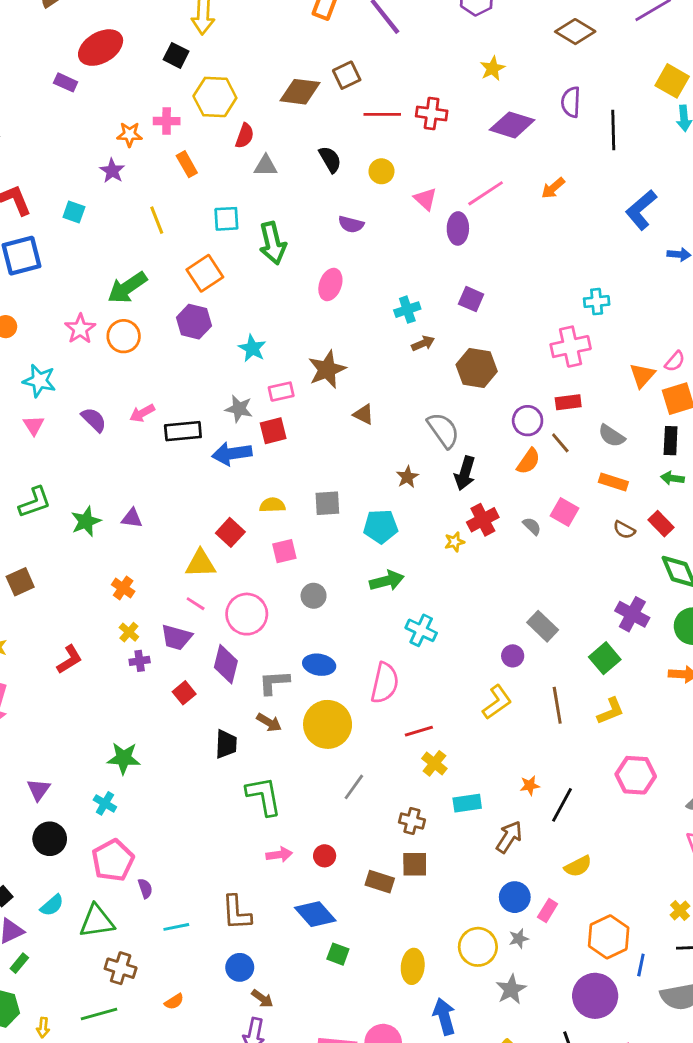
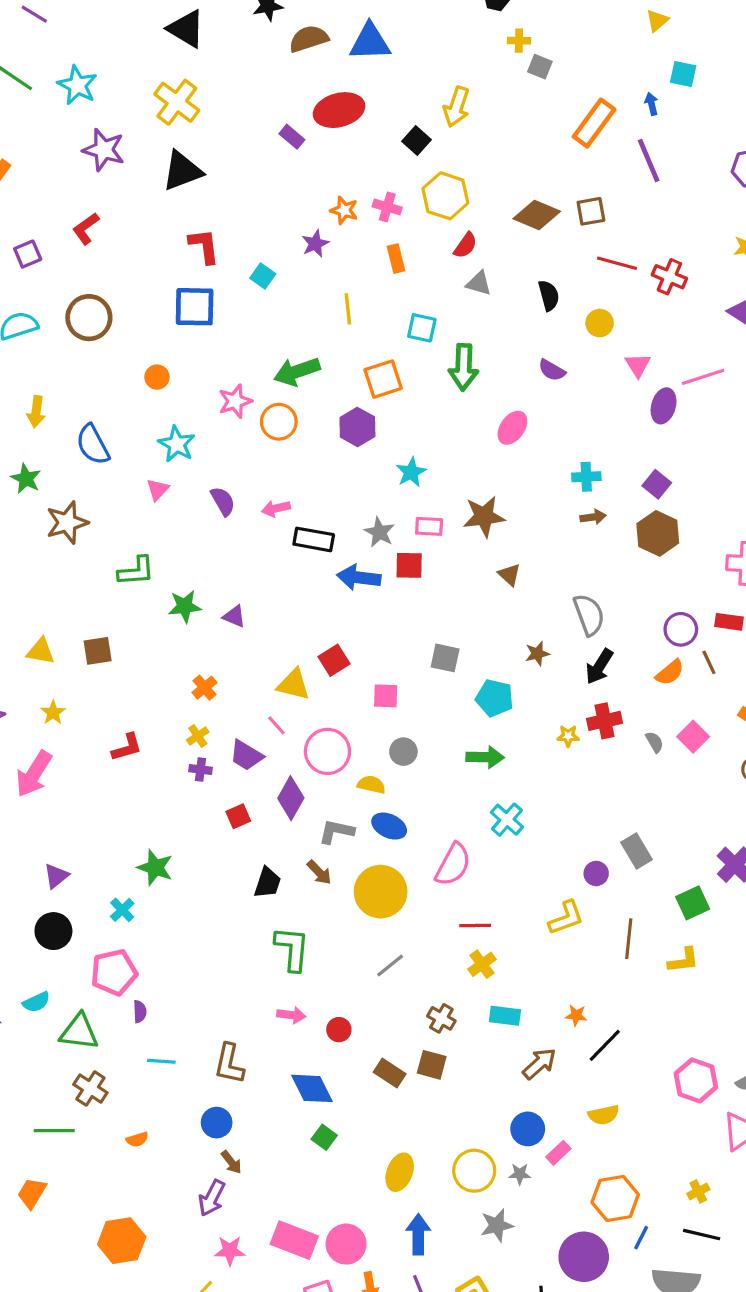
brown hexagon: (477, 368) -> (658, 533), moved
yellow semicircle: (272, 505) -> (371, 785), moved
pink hexagon: (636, 775) -> (696, 1080), moved

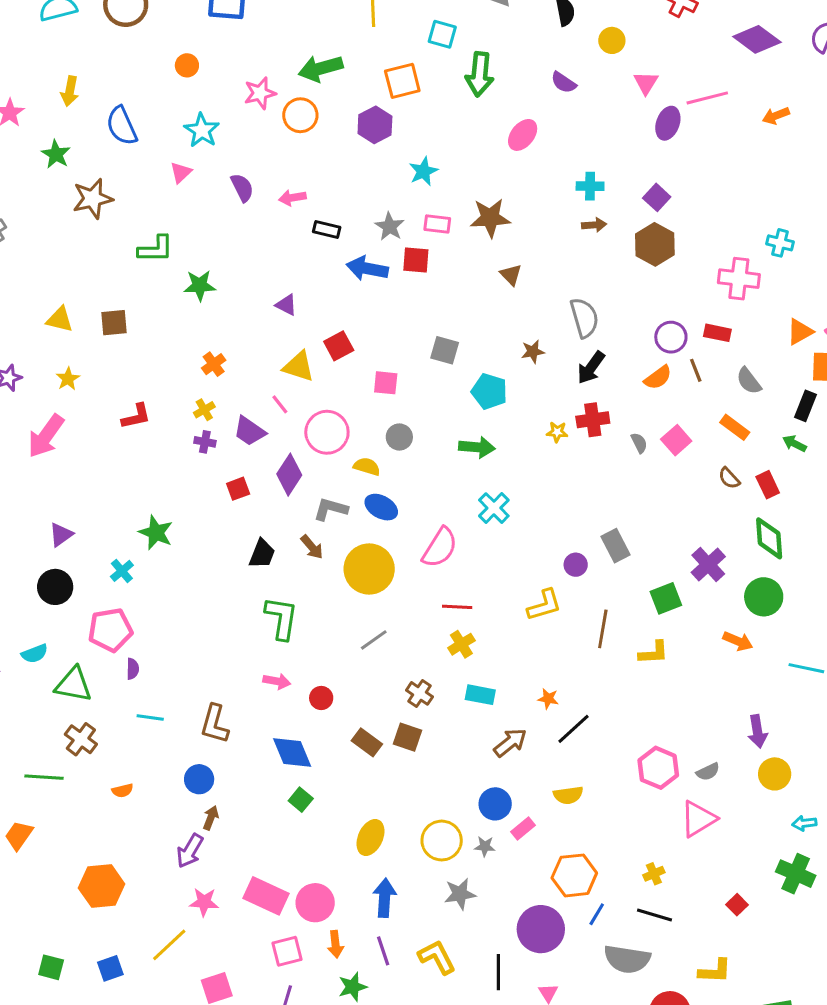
black rectangle: (314, 539) -> (327, 229), size x0.7
purple triangle: (234, 616) -> (286, 305), moved
brown arrow: (231, 1162) -> (211, 818), turned -125

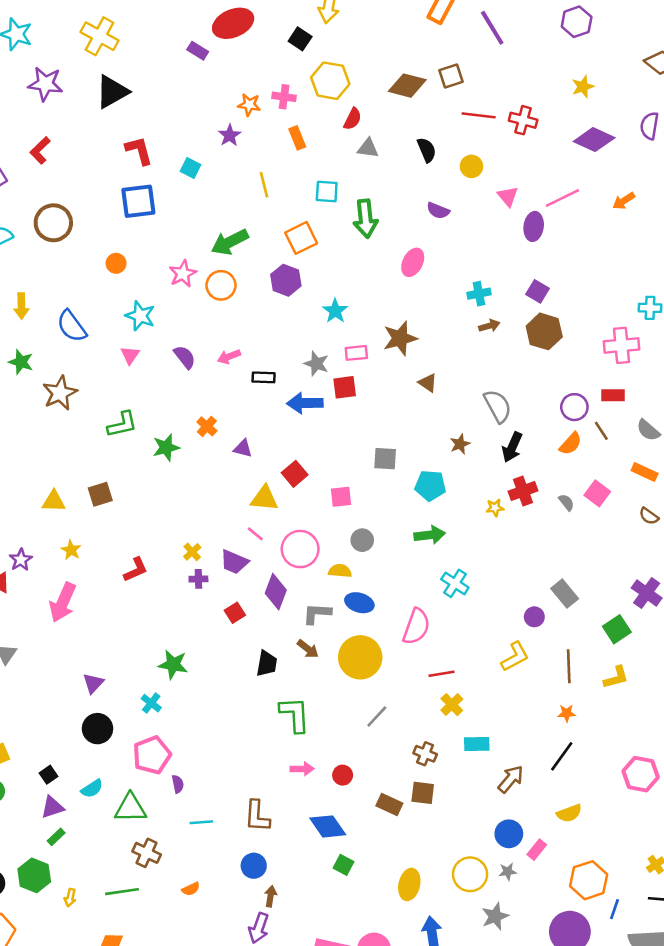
orange cross: (214, 364) -> (207, 426), moved
orange star: (548, 699) -> (567, 713), moved

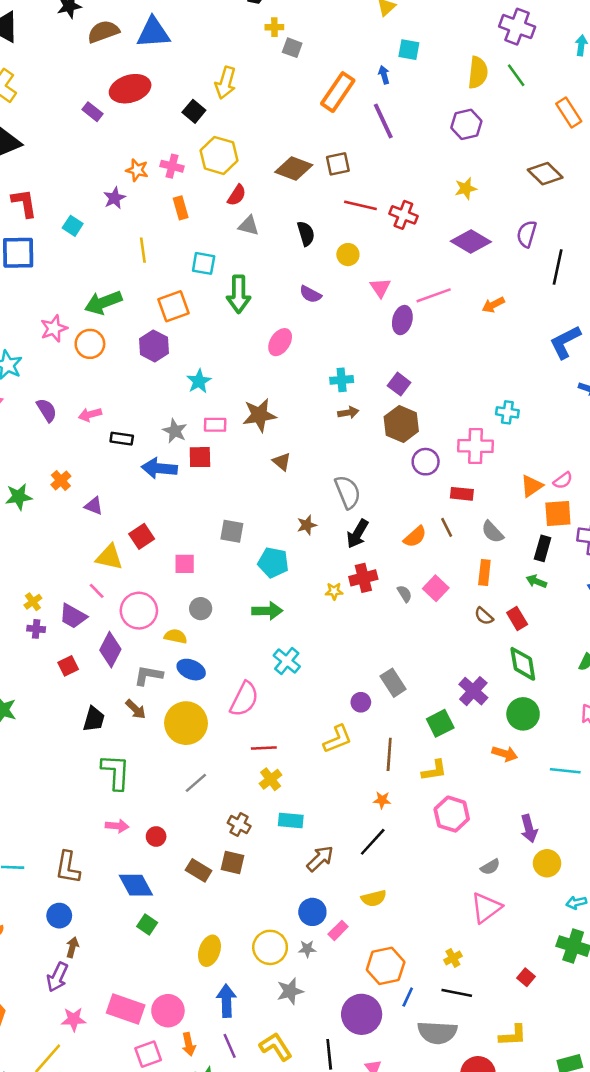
purple circle: (574, 407) -> (426, 462), moved
orange rectangle: (645, 472) -> (484, 572), turned 65
pink hexagon: (641, 774) -> (452, 814), moved

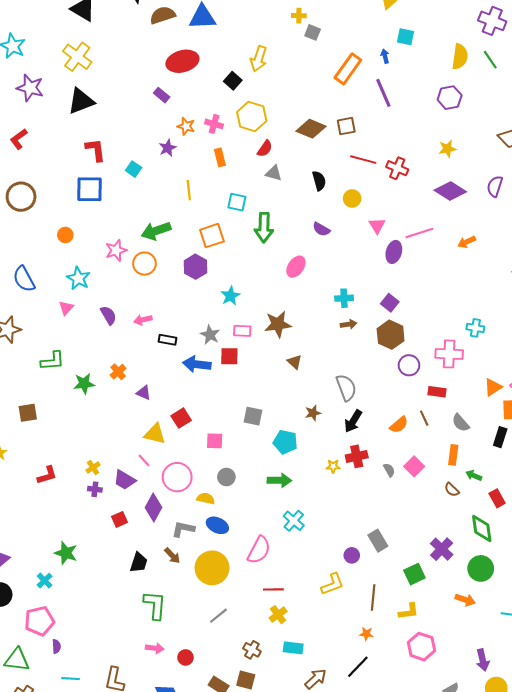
purple rectangle: (92, 112) -> (162, 95), moved
green arrow: (536, 581) -> (474, 475), moved
red rectangle: (517, 618) -> (497, 498), moved

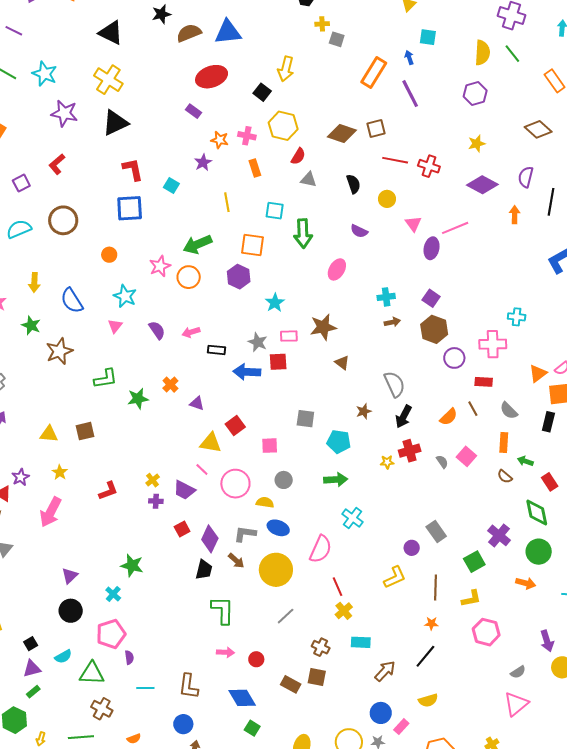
orange square: (212, 236) -> (253, 245), turned 30
orange arrow: (467, 242) -> (515, 215), moved, turned 120
purple diamond: (154, 508) -> (210, 539), moved
red line: (273, 589) -> (337, 587), turned 72

